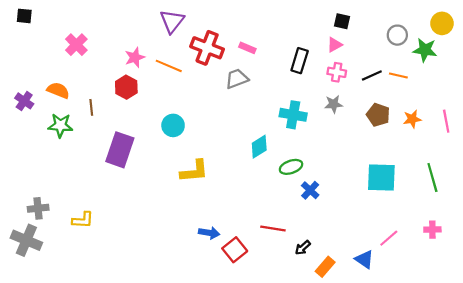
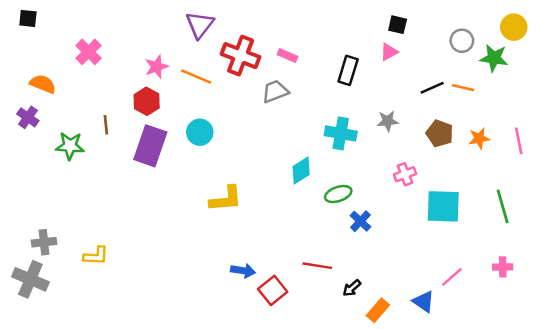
pink cross: (337, 72) -> (405, 174), moved, turned -30
orange semicircle: (58, 90) -> (43, 84), moved
cyan circle: (173, 125) -> (200, 132), moved
purple rectangle: (120, 150) -> (150, 146), moved

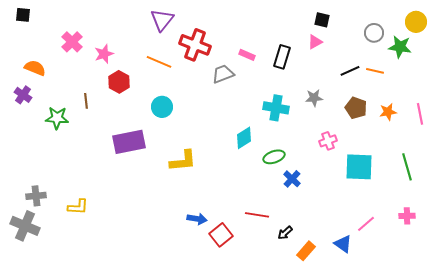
pink rectangle: (288, 56) -> (247, 55), moved
pink star: (157, 67) -> (104, 54), moved
purple rectangle: (150, 146) -> (129, 142), moved, turned 60

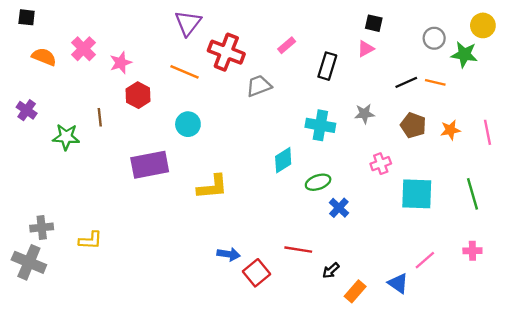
pink rectangle: (247, 55) -> (287, 45), moved, turned -63
orange semicircle: (35, 68) -> (44, 57), moved

